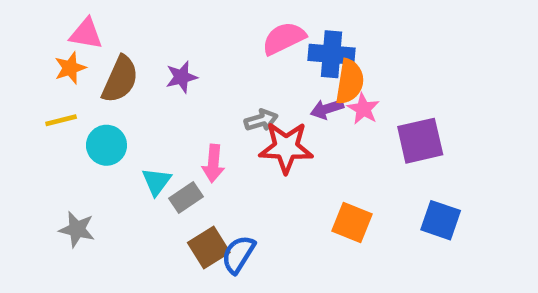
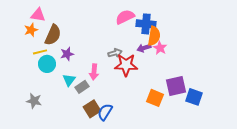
purple star: (181, 77) -> (67, 54), moved
yellow line: (61, 120) -> (40, 52), moved
purple square: (420, 141) -> (176, 86), moved

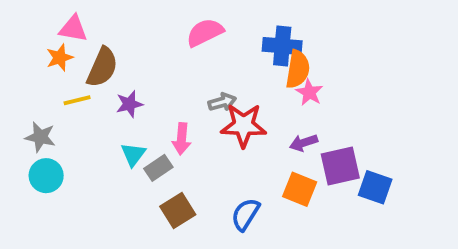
pink semicircle: (125, 17) -> (205, 32), moved
purple arrow: (144, 48) -> (304, 143), moved
cyan circle: (47, 64) -> (46, 176), moved
gray star: (34, 101) -> (40, 137), moved
blue semicircle: (105, 112) -> (245, 214), moved

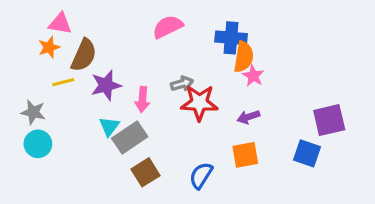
purple star: (129, 104) -> (106, 85), size x1.4
pink arrow: (182, 139) -> (142, 100), moved
purple square: (340, 166) -> (329, 120), moved
gray rectangle: (158, 168) -> (130, 137), size x1.5
orange square: (300, 189) -> (245, 155), turned -32

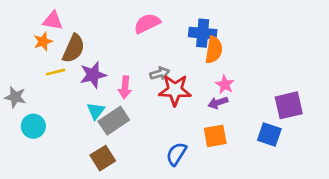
pink star: (253, 76) -> (225, 85), moved
gray star: (33, 112) -> (15, 97), moved
brown square: (146, 172) -> (103, 158), moved

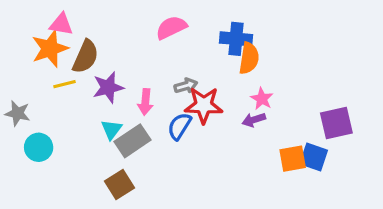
orange star: (43, 42) -> (50, 49), size x1.6
orange square: (215, 136) -> (293, 159), moved
blue semicircle: (176, 154) -> (179, 126), moved

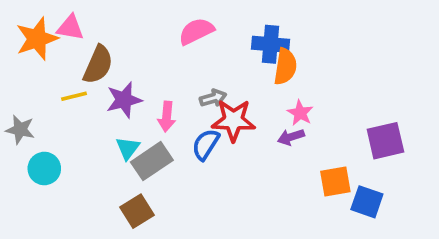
orange star: (50, 49) -> (37, 39), moved
blue square: (314, 157) -> (367, 202), moved

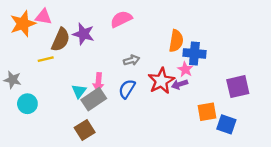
blue cross: (270, 44) -> (194, 53), moved
purple star: (124, 100) -> (83, 34), moved, turned 30
pink arrow: (167, 117) -> (98, 82), moved
red star: (233, 120) -> (161, 81), moved, turned -30

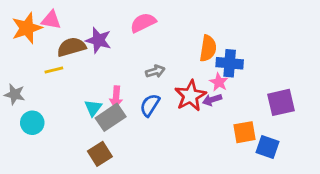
brown semicircle: (61, 40) -> (71, 47), turned -130

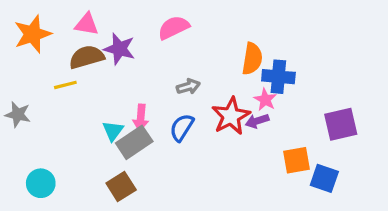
pink triangle: (51, 20) -> (87, 24), moved
cyan circle: (32, 123) -> (41, 183), moved

